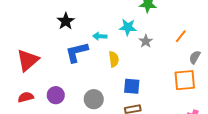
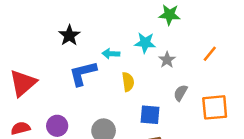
gray semicircle: (195, 57) -> (180, 93), moved

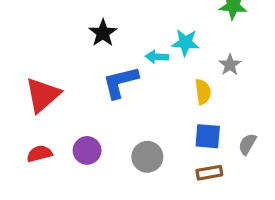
cyan star: (145, 43) -> (185, 43), moved
yellow semicircle: (128, 82) -> (203, 92), moved
gray semicircle: (180, 93) -> (247, 144), moved

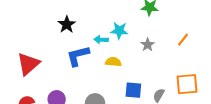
yellow semicircle: (203, 92) -> (113, 62), moved, turned -77

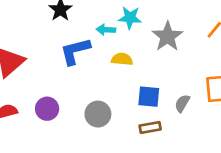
gray star: (148, 45) -> (167, 36), size x1.6

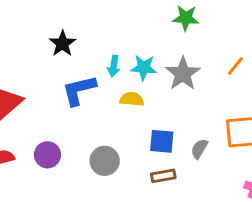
cyan star: (130, 18) -> (144, 68), moved
cyan arrow: (106, 30) -> (114, 66), turned -84

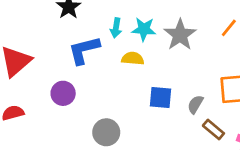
purple circle: (47, 155) -> (63, 93), moved
gray circle: (105, 161) -> (106, 132), moved
brown rectangle: (163, 176) -> (213, 130), moved, turned 50

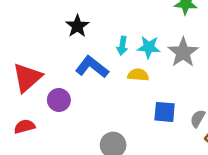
blue L-shape: (84, 50) -> (92, 67), turned 52
purple circle: (63, 93) -> (59, 100), moved

